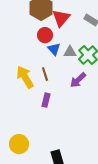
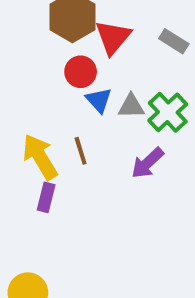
purple rectangle: (46, 100) -> (46, 197), moved

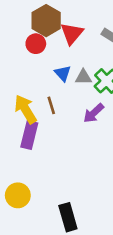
red circle: (81, 72) -> (36, 44), moved
purple rectangle: (46, 197) -> (29, 135), size x1.5

